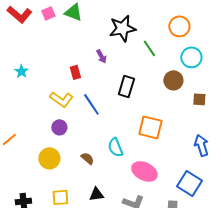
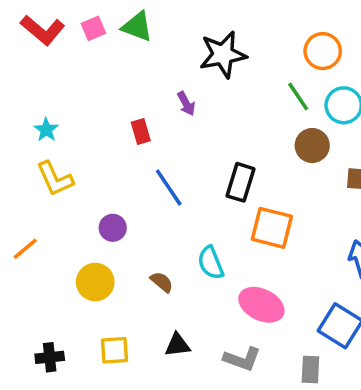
green line: (149, 48) -> (298, 97), moved
black rectangle: (126, 86) -> (240, 182), moved
yellow L-shape: (61, 99) -> (55, 179), moved, turned 30

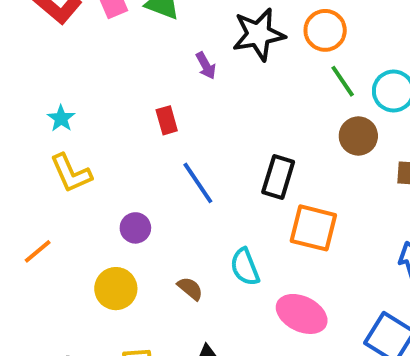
orange circle: (323, 51) -> (325, 30), moved
purple arrow: (186, 104) -> (206, 66), moved

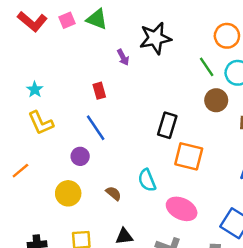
orange circle: (325, 30) -> (227, 36), moved
blue line: (198, 183) -> (96, 128), moved

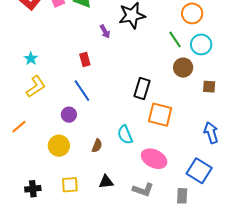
yellow L-shape: (41, 123) -> (36, 87), turned -100
brown semicircle: (114, 193) -> (97, 146), turned 72

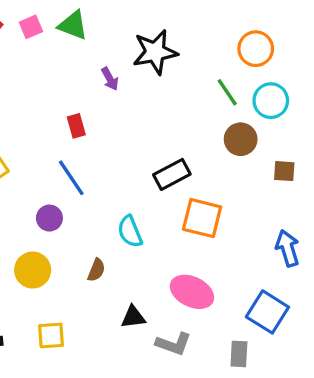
black rectangle: (142, 89) -> (172, 174), turned 45
cyan semicircle: (125, 135) -> (130, 231), moved
black triangle: (106, 182) -> (133, 317), moved

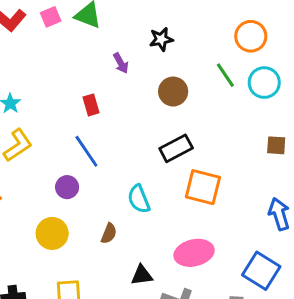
black star: (155, 52) -> (161, 39), size x0.6
brown circle: (241, 139) -> (173, 92), moved
pink ellipse: (192, 292) -> (194, 253), turned -39

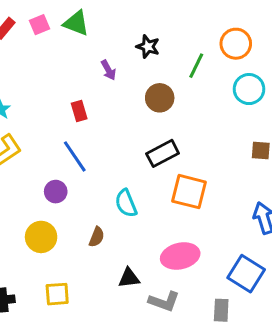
black star: (161, 39) -> (148, 47), turned 30
green line: (225, 75) -> (196, 66), moved, turned 60

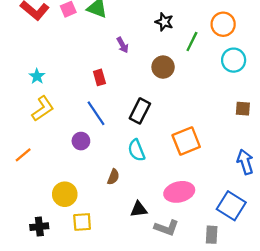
black star: (148, 47) -> (164, 22), moved
black rectangle: (163, 153) -> (140, 111), moved, turned -35
orange square: (189, 192) -> (186, 141), turned -36
yellow circle: (41, 237) -> (65, 194), moved

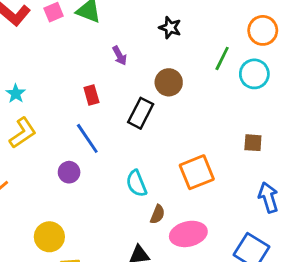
orange circle: (223, 24) -> (263, 30), moved
green line: (192, 42) -> (222, 58), moved
brown square: (243, 109) -> (253, 143), moved
black rectangle: (140, 111) -> (141, 113), moved
brown semicircle: (113, 177) -> (157, 214), moved

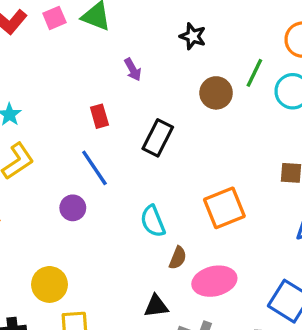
brown circle: (169, 82) -> (216, 93), moved

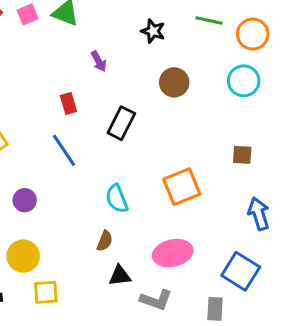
green line: (254, 73) -> (209, 20), moved, turned 76
purple circle: (73, 208) -> (25, 200), moved
brown semicircle: (178, 258) -> (105, 241), moved

